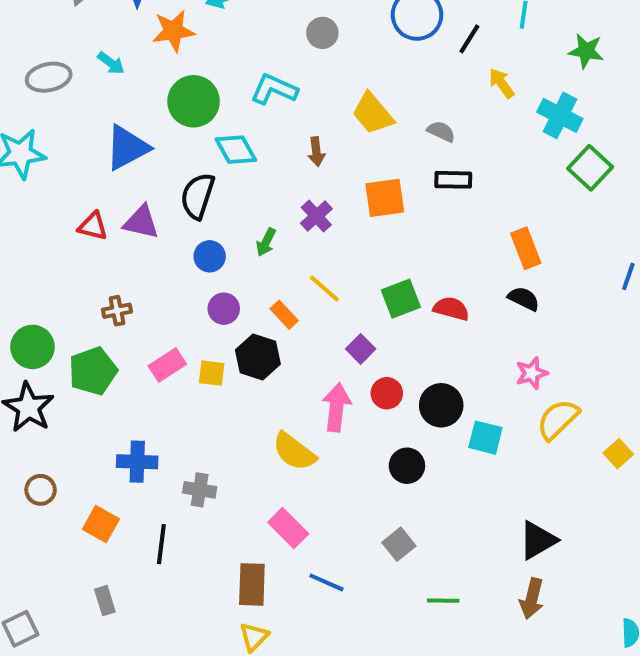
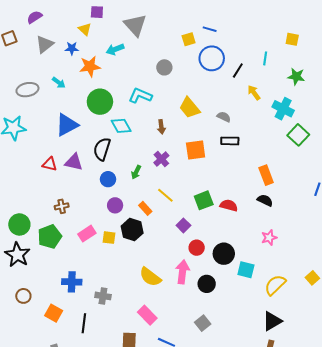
pink arrow: (336, 407) -> (182, 272), moved
yellow semicircle: (558, 419) -> (275, 285), moved

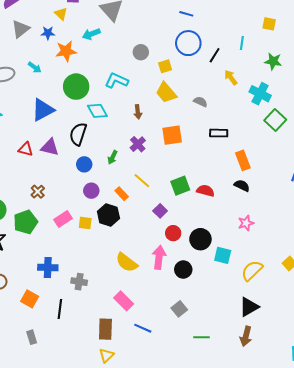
yellow square: (189, 39) -> (165, 66), moved
black rectangle: (230, 141) -> (219, 133), moved
brown cross: (62, 206) -> (38, 192), turned -32

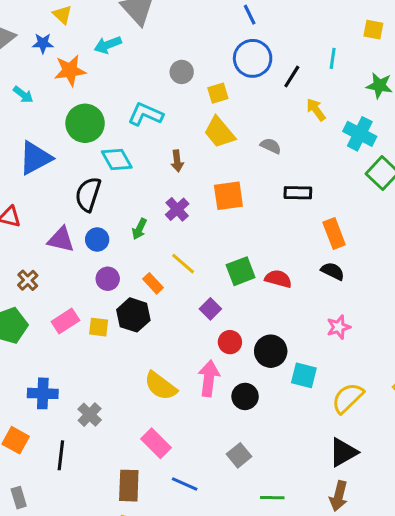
blue line: (186, 14) -> (250, 15), turned 48
purple triangle: (50, 147) -> (61, 239), moved
gray cross: (79, 282) -> (90, 415), turned 35

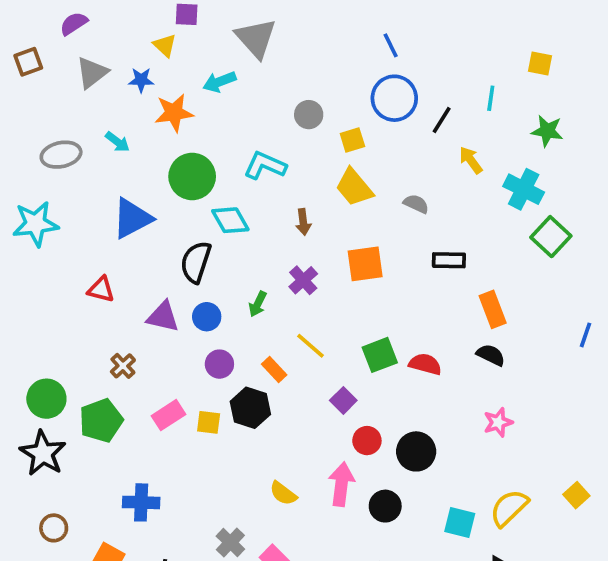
cyan square: (304, 375) -> (460, 522), moved
yellow semicircle: (161, 386) -> (283, 493), size x0.7
gray cross: (90, 415) -> (230, 543), moved

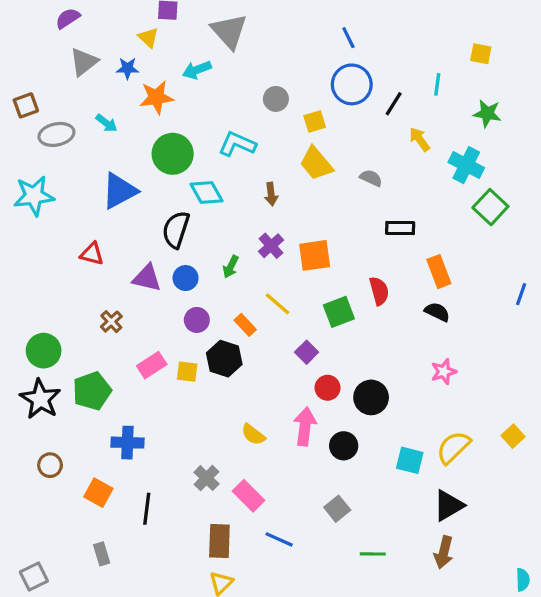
brown square: (28, 62) -> (26, 105), moved
orange square: (365, 264) -> (315, 255), moved
red semicircle: (425, 364) -> (379, 291), moved, turned 60
green pentagon: (101, 421) -> (92, 391), moved

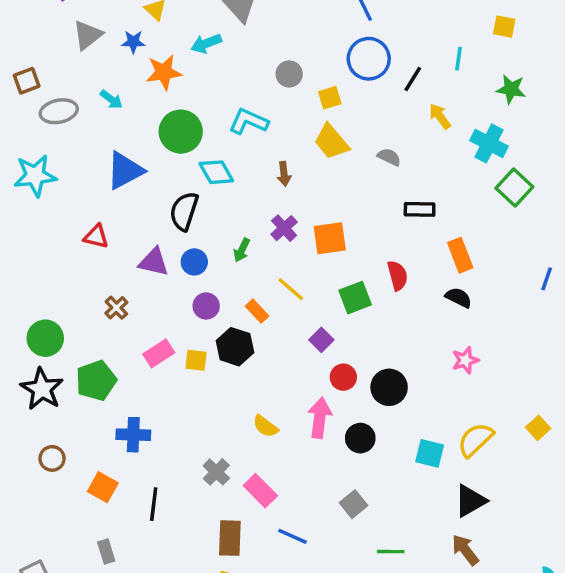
brown arrow: (444, 552) -> (465, 550), turned 128

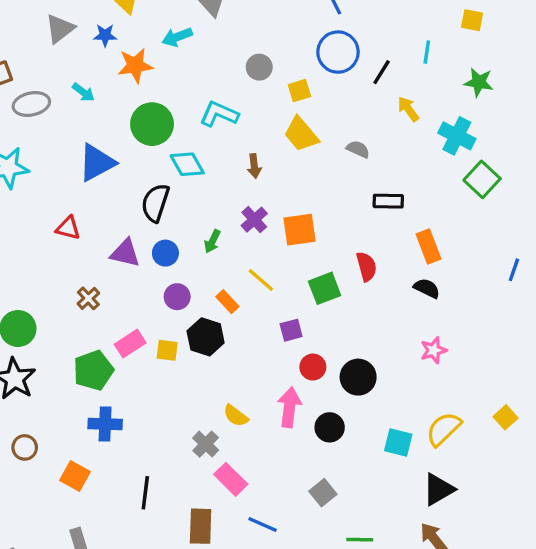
purple square: (321, 340) -> (291, 330), turned 30
green pentagon: (96, 381) -> (93, 370), moved
gray cross: (216, 472) -> (206, 444), moved
black line: (154, 504) -> (145, 493), moved

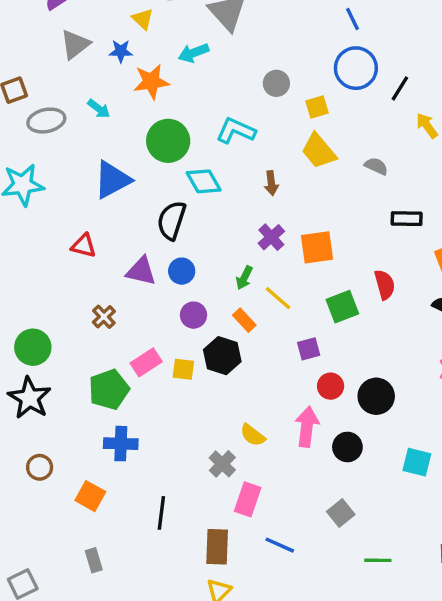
green arrow: (212, 241) -> (244, 278), moved
pink rectangle: (231, 479) -> (248, 499), turned 64

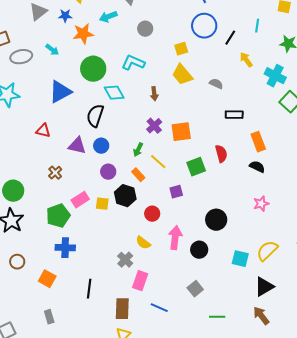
gray circle: (276, 83) -> (145, 29), moved
red circle: (331, 386) -> (152, 214), moved

